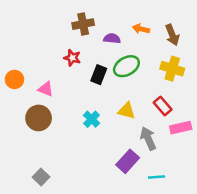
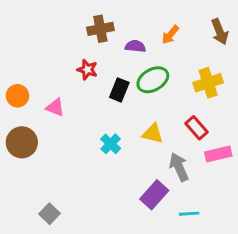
orange arrow: (141, 29) -> (170, 35), turned -63
brown arrow: (172, 35) -> (220, 32), moved
yellow cross: (172, 69) -> (208, 83), turned -35
brown circle: (39, 118) -> (22, 142), moved

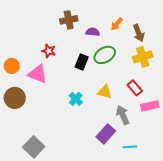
brown arrow: (220, 32) -> (139, 33), moved
red star: (87, 70) -> (49, 51), moved
pink triangle: (55, 107) -> (38, 74), size x1.5
gray square: (49, 214) -> (34, 147), size x1.5

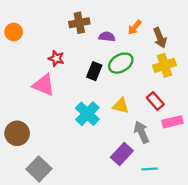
orange circle: (12, 66) -> (14, 32), moved
brown circle: (15, 98) -> (17, 133), moved
cyan cross: (76, 99) -> (87, 114), size x1.5

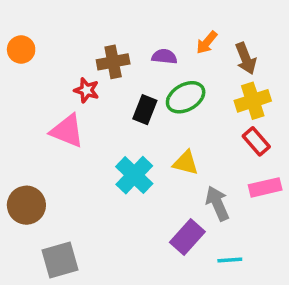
brown cross: (79, 23) -> (113, 62), moved
red rectangle: (155, 101) -> (256, 141), moved
gray square: (39, 169) -> (60, 260), turned 30

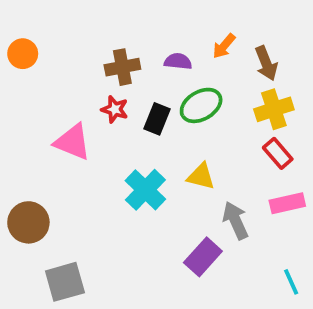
red star: (87, 90) -> (115, 109), moved
cyan line: (230, 260) -> (291, 282), moved, turned 70

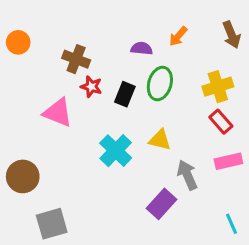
brown arrow: (266, 63) -> (232, 35), moved
brown cross: (122, 67) -> (76, 59), moved, turned 32
green ellipse: (201, 105) -> (160, 84), turned -44

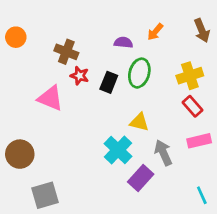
cyan cross: (116, 151) -> (118, 150), moved

